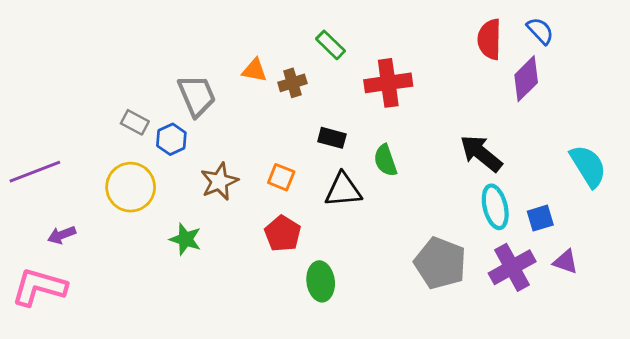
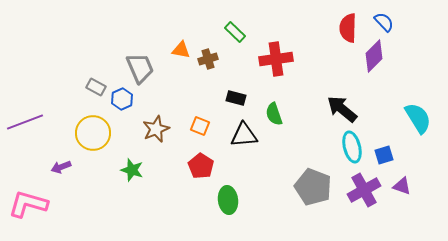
purple arrow: (62, 235) -> (61, 167), moved

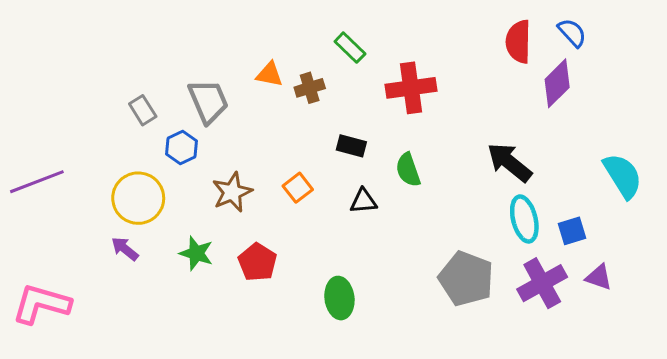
gray rectangle: (96, 87) -> (143, 110), moved, turned 30
orange square: (200, 126) -> (298, 188), turned 30
black triangle: (244, 135) -> (363, 201), size x0.7
red pentagon: (201, 166) -> (257, 262), moved
purple arrow: (61, 167) -> (125, 249), moved, turned 60

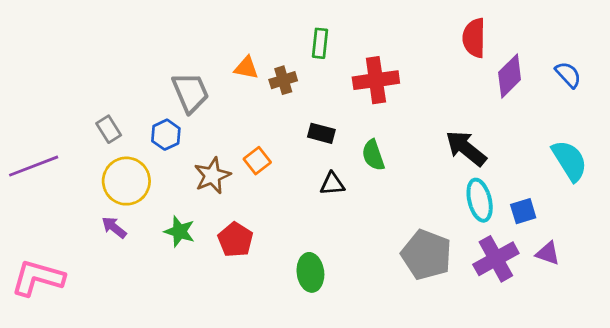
blue semicircle: (572, 33) -> (568, 75), moved
green rectangle: (350, 48) -> (320, 43), turned 52
gray rectangle: (143, 110) -> (109, 129), moved
orange square: (298, 188) -> (257, 161), moved

